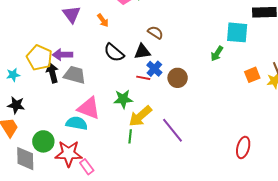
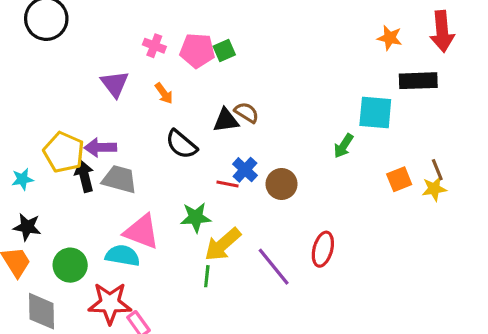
black triangle: (142, 52) -> (226, 120), moved
green circle: (43, 141) -> (70, 265), moved
red ellipse: (243, 147) -> (323, 249), moved

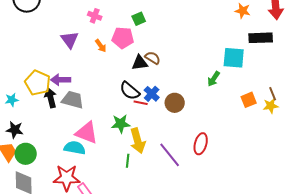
pink pentagon: (197, 50) -> (123, 38), moved
black semicircle: (181, 144) -> (130, 91), moved
yellow arrow: (223, 244) -> (138, 141), turned -65
green circle: (70, 265) -> (26, 154), moved

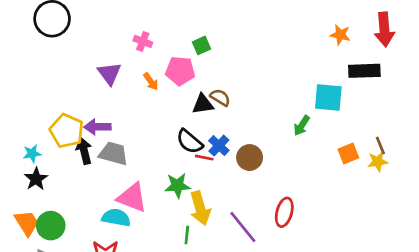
black star: (15, 130) -> (36, 179), moved, turned 30

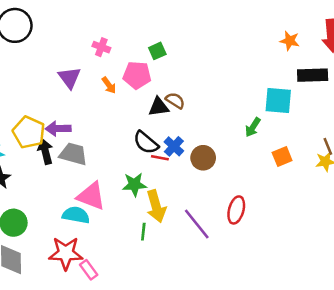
orange square: (348, 154) -> (282, 157), moved

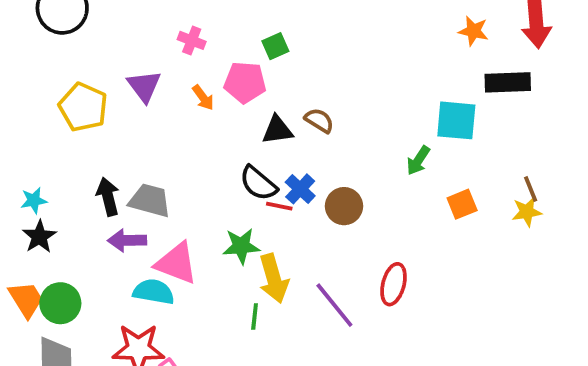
brown semicircle: (175, 101) -> (319, 120), moved
purple arrow: (58, 129) -> (127, 240), moved
yellow pentagon: (29, 132) -> (83, 107), moved

